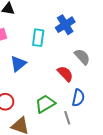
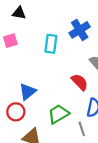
blue triangle: (18, 64) -> (28, 92), moved

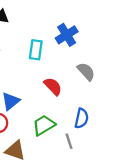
red semicircle: (80, 82) -> (53, 86), moved

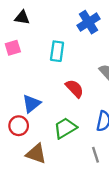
blue cross: (67, 35) -> (88, 22), moved
gray line: (69, 141) -> (95, 155), moved

